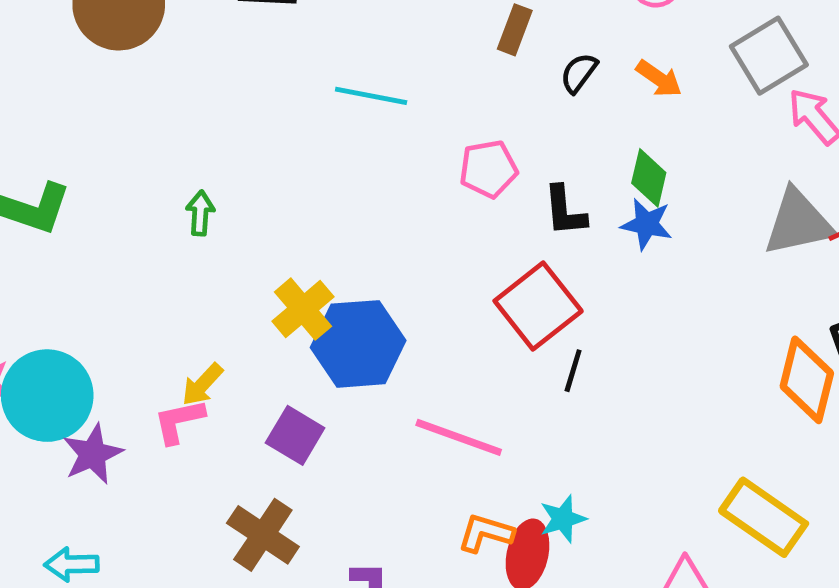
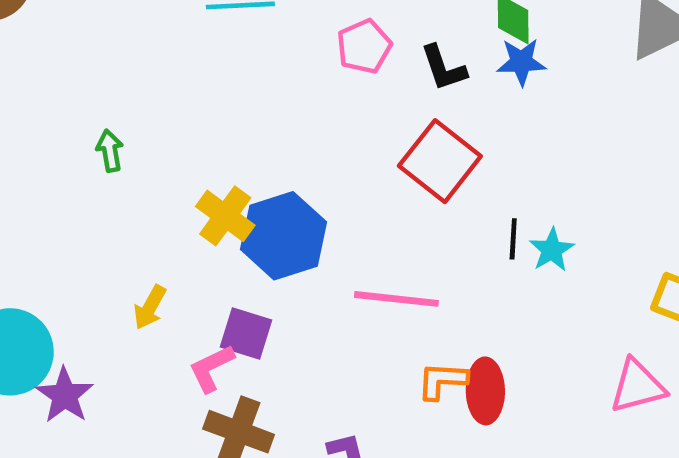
black line: (573, 371) -> (513, 239), moved
pink L-shape: (179, 421) -> (211, 368), moved
cyan star: (563, 519) -> (552, 250), moved

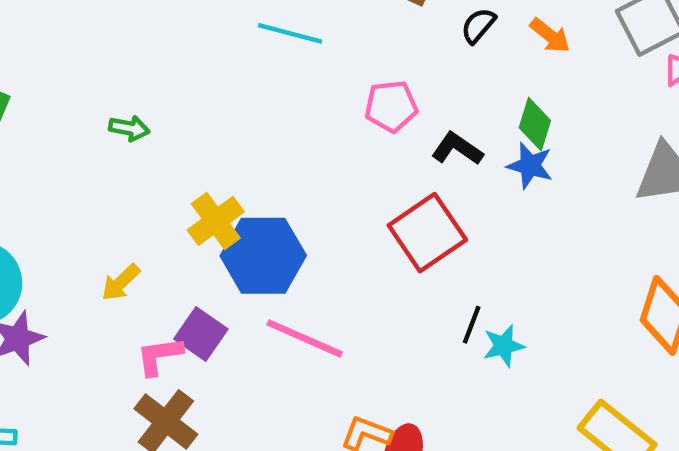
black L-shape: (443, 68) -> (457, 149), turned 126
green arrow: (110, 151) -> (129, 128), turned 93
pink line: (396, 299) -> (305, 338), moved

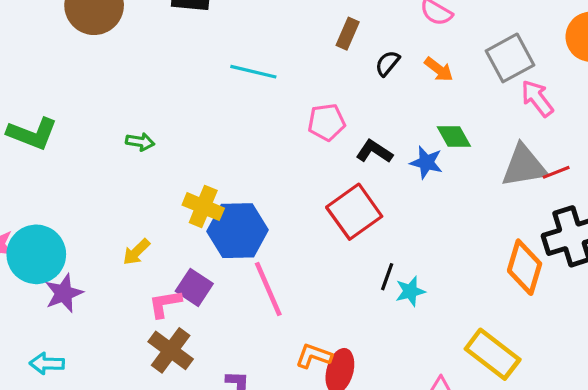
green diamond: (535, 124) -> (454, 137), moved, turned -45
yellow cross: (216, 221) -> (203, 207), turned -30
pink line: (305, 338) -> (268, 289), turned 44

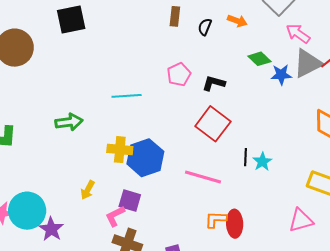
cyan line: (253, 72) -> (127, 96), moved
pink arrow: (537, 98) -> (298, 34), moved
green arrow: (140, 142) -> (69, 122), size x1.5
blue star: (426, 162) -> (281, 75), moved
pink line: (268, 289) -> (203, 177), moved, turned -33

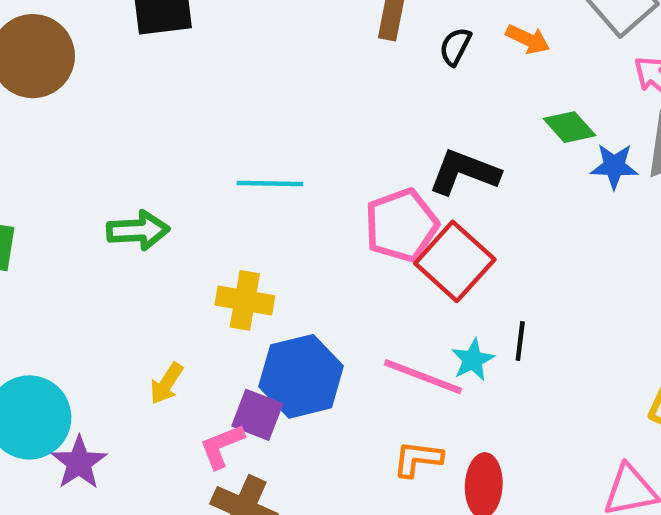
pink pentagon: (179, 74) -> (401, 225), moved, size x1.4
black L-shape: (214, 83) -> (464, 172), size x1.4
blue hexagon: (145, 158) -> (301, 376), moved
cyan star: (262, 162) -> (473, 360), moved
orange L-shape: (216, 220) -> (418, 459), moved

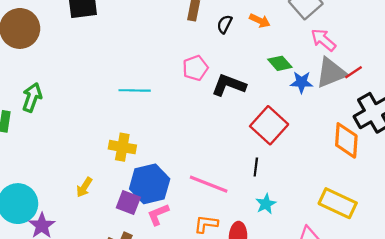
pink pentagon: (401, 225) -> (195, 68), moved, size x0.7
green arrow: (138, 230) -> (32, 97), moved, turned -68
red square: (455, 261) -> (269, 125), moved
cyan star: (473, 360) -> (266, 204), moved
pink L-shape: (222, 446) -> (158, 214), moved

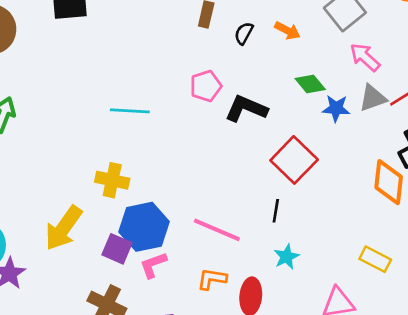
gray triangle: (331, 73) -> (373, 98), size x0.7
yellow arrow: (84, 187) -> (63, 228), size x1.8
yellow rectangle: (338, 203) -> (375, 259), size x0.7

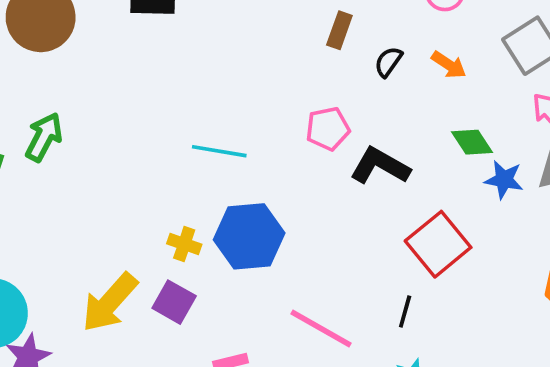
yellow cross: (112, 180) -> (184, 244), size x0.7
blue hexagon: (144, 227) -> (249, 236), moved
purple square: (117, 249) -> (174, 302), moved

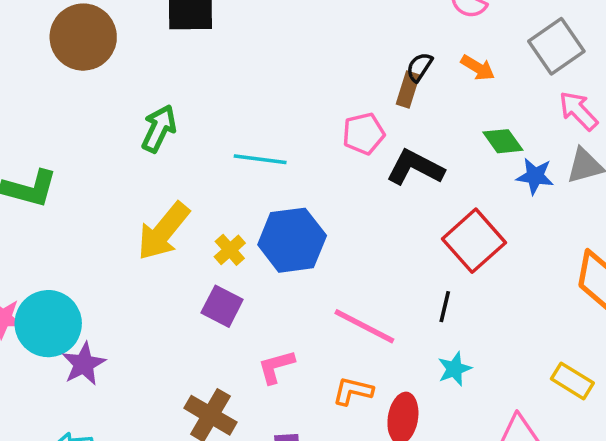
brown rectangle: (339, 30) -> (408, 90), moved
green arrow: (44, 137) -> (159, 129), moved
yellow cross: (184, 244) -> (230, 250), turned 32
yellow arrow: (110, 302) -> (163, 231), moved

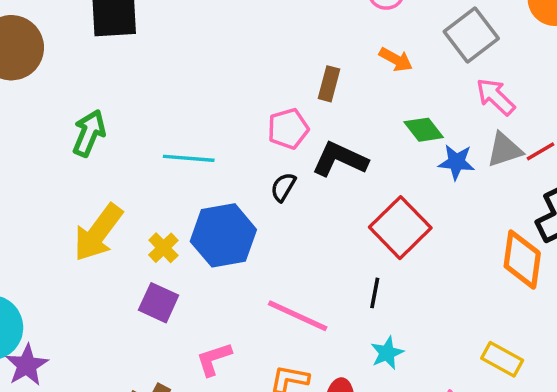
black semicircle: (419, 67) -> (283, 187), moved

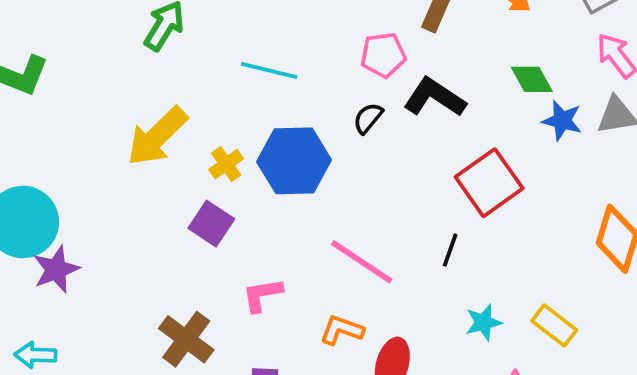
cyan star: (387, 353) -> (483, 322), moved
yellow rectangle: (502, 359) -> (554, 325), moved

